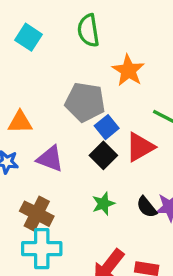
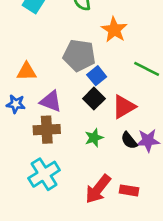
red triangle: (140, 147) -> (124, 107), moved
brown cross: (37, 214) -> (47, 130), moved, turned -30
cyan cross: (42, 249) -> (44, 174), turned -32

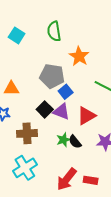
black square: (94, 99) -> (45, 109), moved
purple triangle: (51, 101) -> (61, 112), moved
black semicircle: (129, 140) -> (75, 142), moved

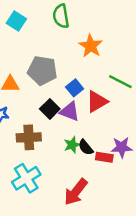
gray pentagon: (52, 76) -> (42, 71), moved
red triangle: (86, 116) -> (97, 102), moved
red rectangle: (91, 180) -> (104, 157), moved

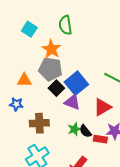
orange star: (91, 46) -> (51, 49), moved
blue square: (75, 88) -> (76, 83), size x1.6
red triangle: (97, 102) -> (102, 107), moved
black square: (50, 109) -> (56, 88), moved

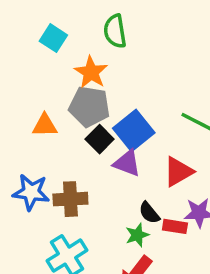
blue star: (16, 104) -> (31, 192), moved, size x1.5
green star: (74, 129) -> (137, 235), moved

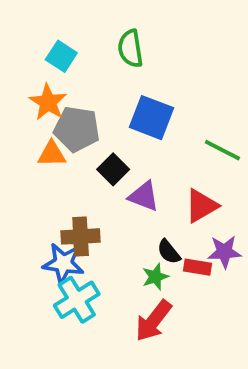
orange star: (91, 72) -> (48, 102), moved
gray pentagon: (89, 107) -> (77, 129), moved
blue square: (134, 131) -> (152, 118), moved, turned -30
blue star: (31, 192) -> (63, 263), moved

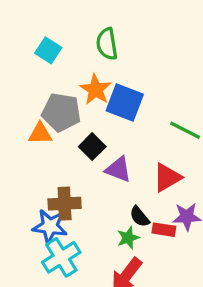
orange star: (48, 102) -> (96, 90), moved

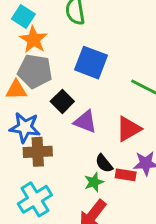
orange star: (96, 90) -> (33, 40), moved
blue star: (50, 226) -> (25, 127), moved

